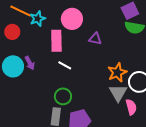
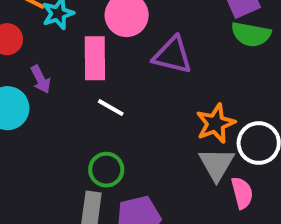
purple triangle: (95, 39) -> (172, 55), size x1.5
purple arrow: (30, 63) -> (41, 79), moved

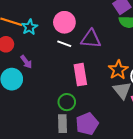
pink rectangle: (95, 58) -> (80, 75), moved
white line: (111, 108) -> (64, 44), moved

